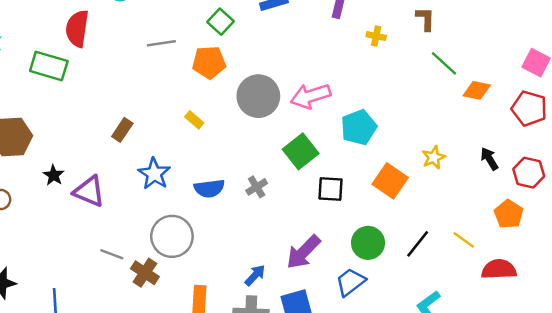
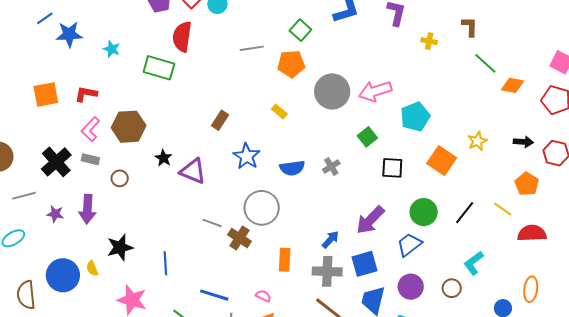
green square: (301, 151) -> (367, 137), size x0.7
black arrow: (489, 159) -> (523, 142), turned 126
orange pentagon: (509, 214) -> (527, 184), moved

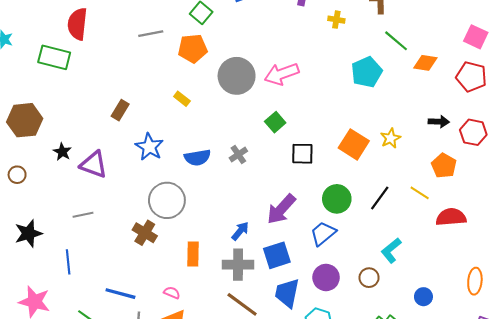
cyan pentagon: (415, 117) -> (367, 72), moved
yellow star: (477, 141) -> (390, 138), moved
gray line: (212, 223) -> (83, 215), moved, turned -30
black star: (120, 247) -> (28, 233), moved
orange ellipse: (531, 289) -> (475, 281), moved

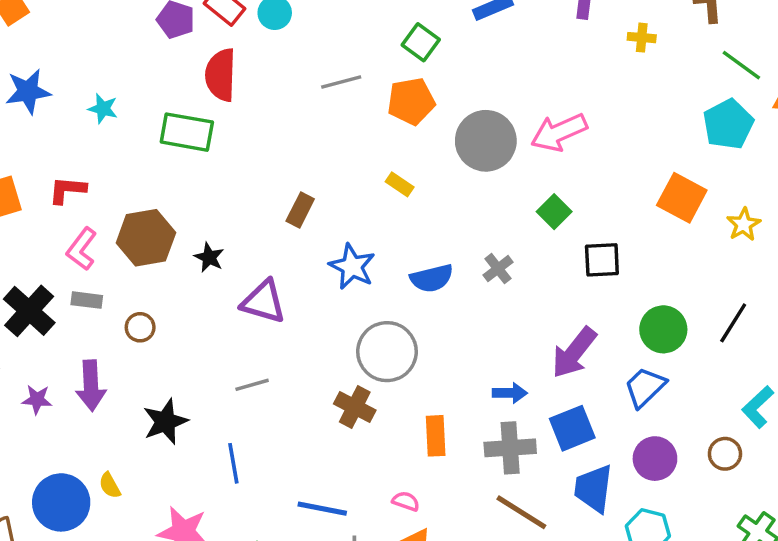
cyan pentagon: (367, 72) -> (728, 124), moved
orange square: (354, 144) -> (682, 198), moved
black star: (62, 152) -> (209, 257), moved
blue arrow: (240, 231) -> (510, 393), turned 54

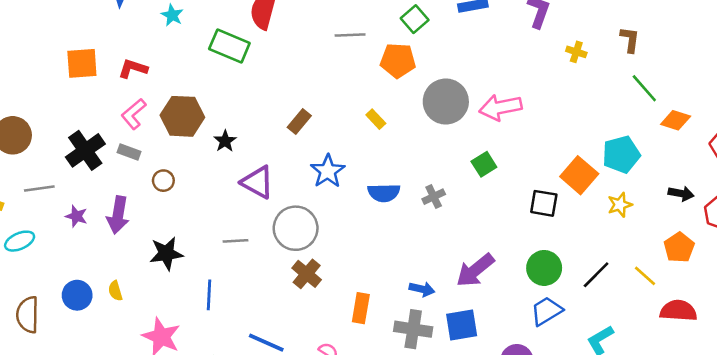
cyan pentagon: (728, 124) -> (621, 155), moved
black square: (602, 260) -> (544, 203), moved
gray circle: (387, 352) -> (296, 228), moved
blue trapezoid: (645, 387) -> (547, 311), moved
blue circle: (61, 502) -> (77, 295), size x0.7

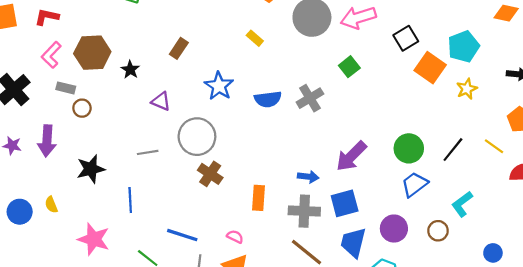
brown rectangle: (299, 121) -> (179, 48), moved
gray rectangle: (129, 152) -> (66, 88), moved
purple triangle: (257, 182) -> (161, 101), size x0.7
gray cross: (434, 197) -> (310, 98), size x1.4
black square: (544, 203) -> (406, 38), moved, turned -35

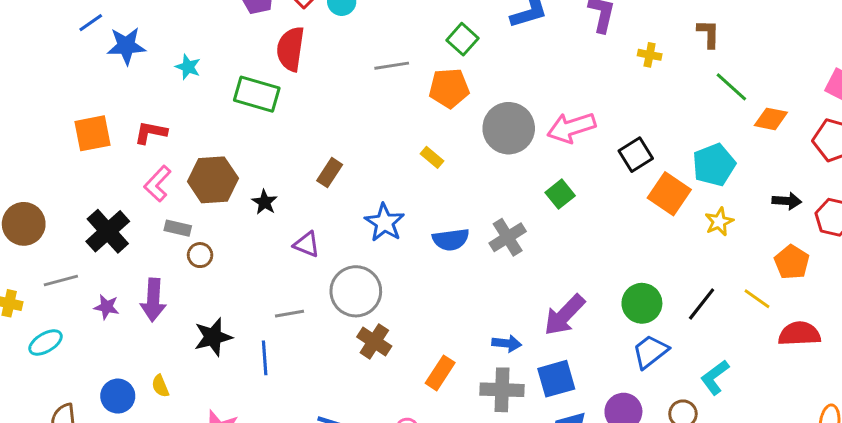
orange rectangle: (259, 198) -> (440, 373), turned 30
blue line: (130, 200) -> (265, 358), moved

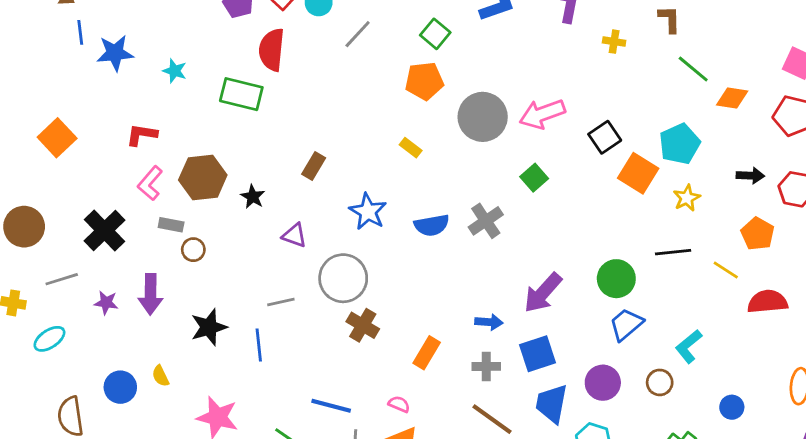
blue line: (91, 23) -> (80, 32), turned -60
gray line: (392, 66) -> (358, 34), moved, turned -36
orange square: (92, 133) -> (57, 138), moved, turned -30
black line: (702, 304) -> (673, 252), moved, turned 48
gray cross: (502, 390) -> (486, 366), size x0.7

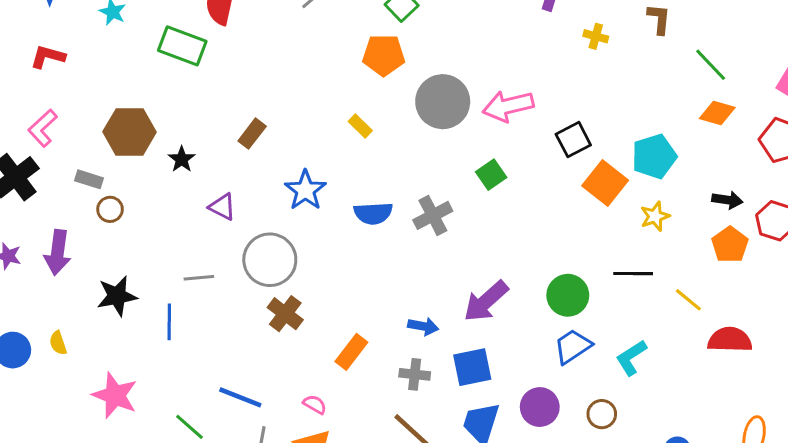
green line: (693, 69) -> (711, 65), moved
red L-shape: (142, 135) -> (48, 57), moved
pink L-shape: (150, 183) -> (43, 128), moved
orange pentagon: (758, 234) -> (730, 245), moved
cyan L-shape: (689, 346) -> (631, 358), moved

